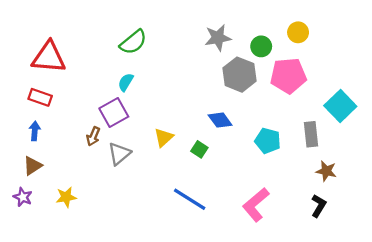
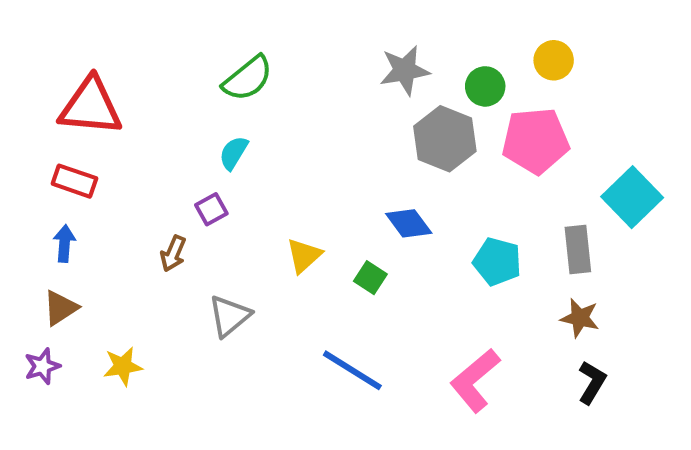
purple square: (114, 113) -> (211, 209), size x0.6
gray triangle: (119, 154) -> (229, 316), moved
brown star: (326, 171) -> (580, 318), moved
purple star: (23, 197) -> (42, 366), turned 30

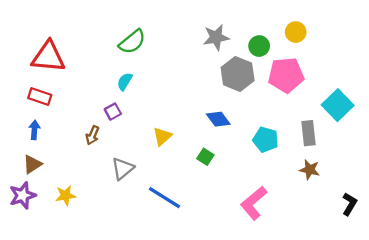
green square: (370, 278) -> (205, 157), moved
purple star: (42, 366) -> (23, 195), size x1.4
blue line: (352, 370) -> (164, 198), moved
black L-shape: (592, 382) -> (349, 204), moved

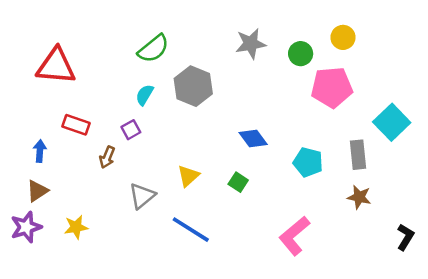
gray hexagon: (238, 74) -> (193, 86), moved
red rectangle: (40, 97) -> (76, 125), moved
yellow triangle: (162, 136) -> (188, 176), moved

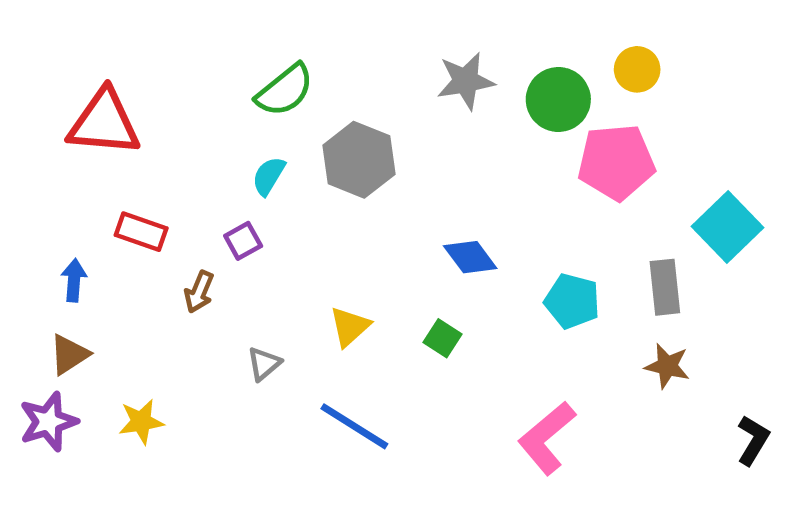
green circle: (301, 54) -> (558, 99), size x1.4
gray triangle: (142, 196) -> (264, 364), size x0.7

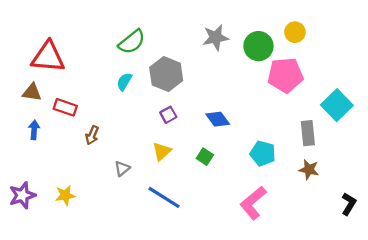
purple square: (243, 241) -> (168, 115), moved
cyan pentagon: (572, 301) -> (263, 153), moved
brown triangle: (69, 354) -> (32, 92), moved, turned 42

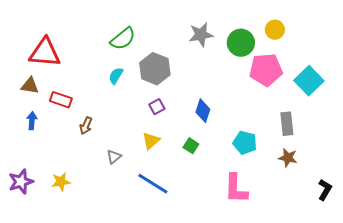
cyan square: (337, 105) -> (309, 81), moved
blue diamond: (218, 119) -> (203, 111), turned 55
pink L-shape: (253, 203) -> (236, 189), turned -48

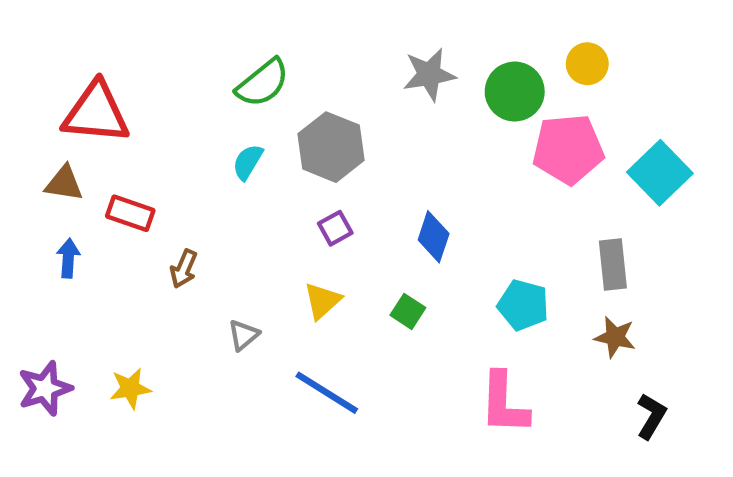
black L-shape: (325, 190) -> (651, 416), moved

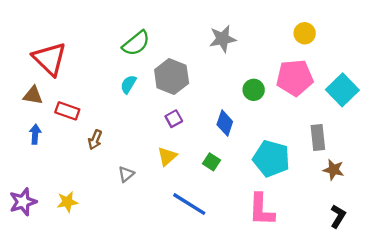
green circle: (515, 92) -> (254, 90), moved, size x0.7
red triangle: (96, 113) -> (50, 59), turned 39
cyan pentagon: (523, 305) -> (271, 159), size x1.4
brown star: (615, 337) -> (333, 170), moved
blue line: (327, 393) -> (189, 204), moved

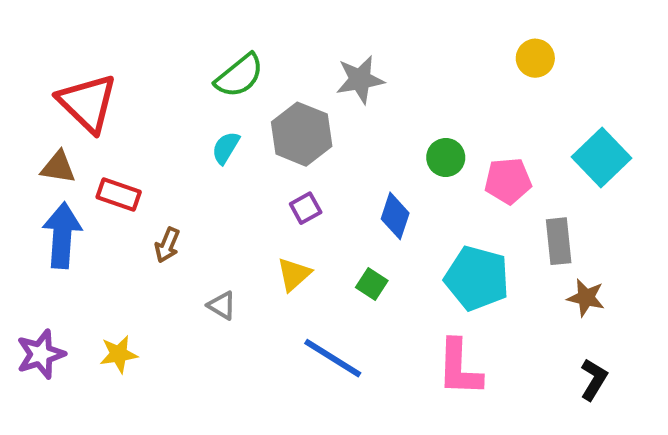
gray star: (223, 39) -> (360, 80), moved
pink pentagon: (295, 78) -> (508, 181), moved, size x0.7
blue arrow: (35, 134) -> (62, 235), size x1.8
gray triangle: (126, 174) -> (222, 305), turned -49

